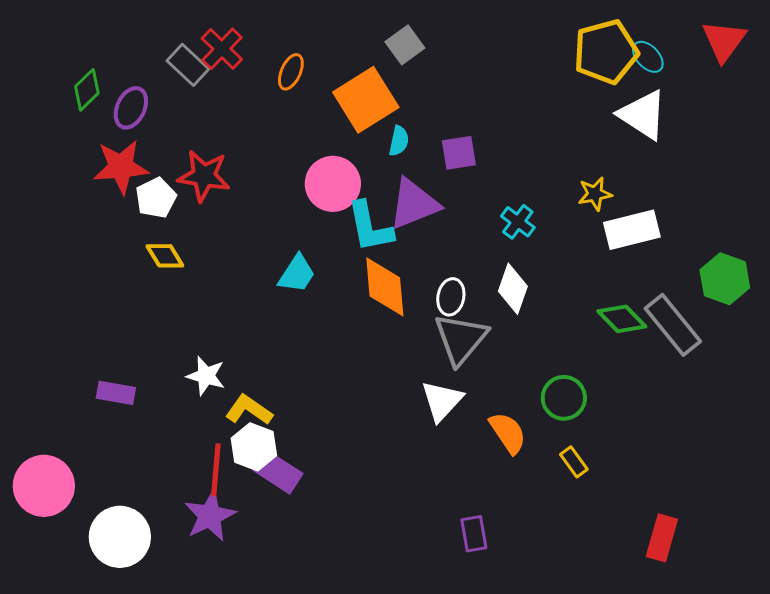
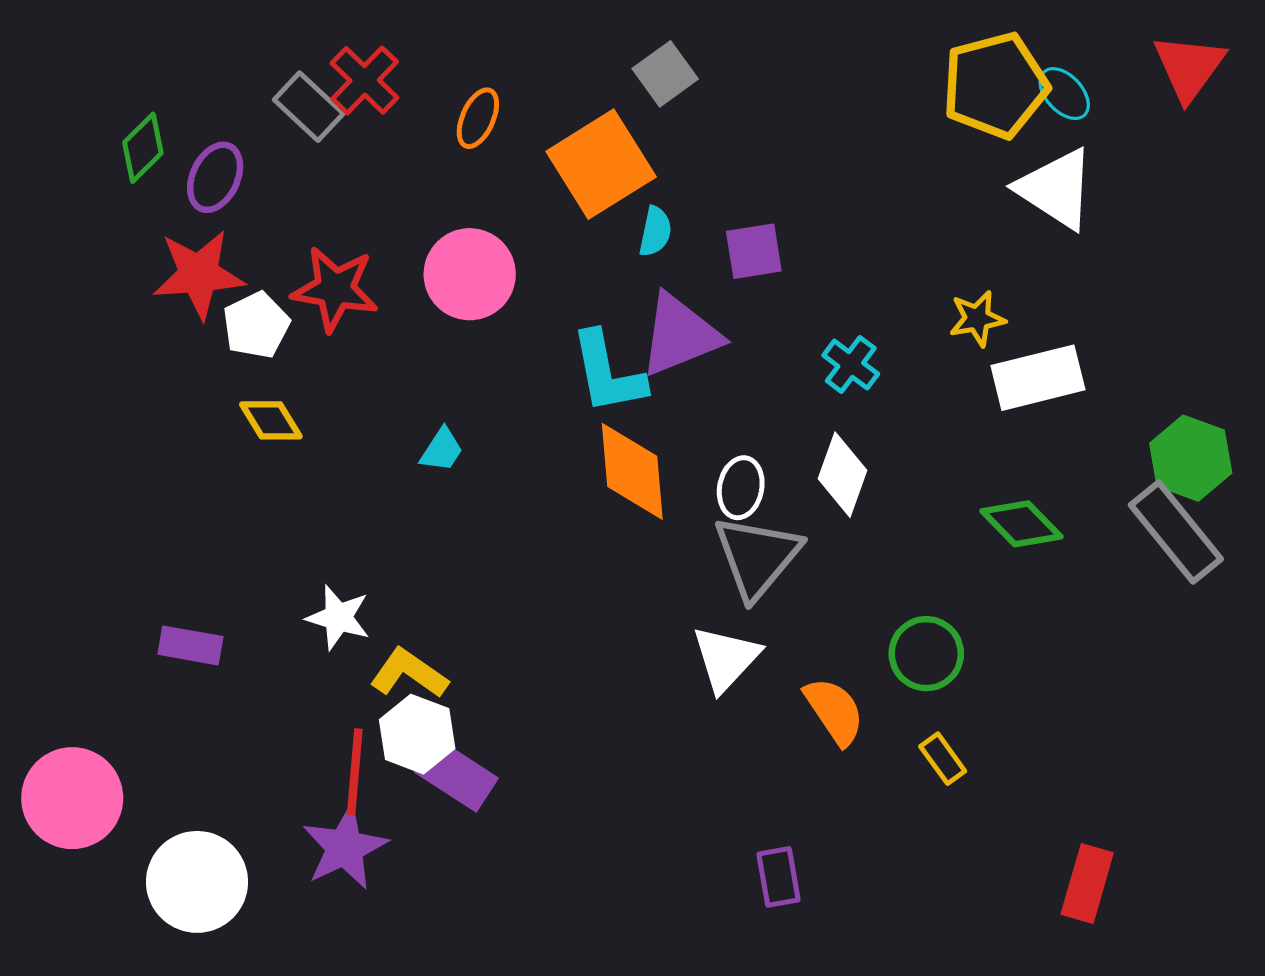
pink circle: (333, 184) -> (470, 274), moved
cyan trapezoid: (297, 274) -> (442, 450), moved, size x0.7
gray rectangle: (673, 325) -> (1176, 532), moved

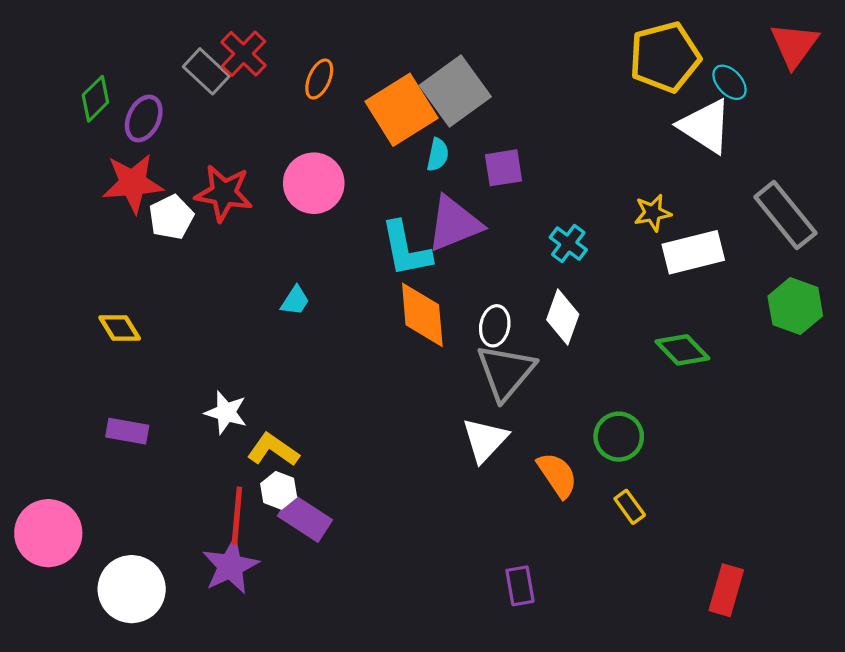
gray square: (665, 74) -> (455, 91), moved, size x1.6
cyan ellipse: (1064, 94) -> (730, 82), moved
yellow diamond: (271, 420) -> (120, 328), moved
gray rectangle: (1176, 532) -> (785, 215), moved
white hexagon: (417, 734) -> (279, 490), size x0.7

